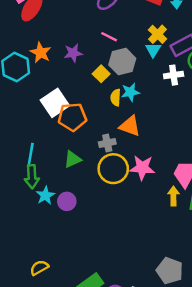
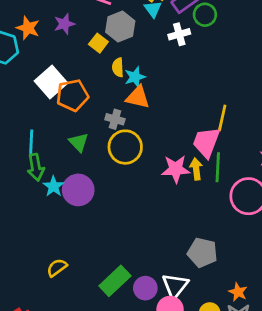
cyan star: (130, 92) -> (135, 77), moved
gray cross: (107, 143) -> (115, 119), turned 35
green triangle: (73, 159) -> (79, 142), turned -42
pink star: (142, 168) -> (176, 169), moved
purple circle: (67, 201) -> (78, 190), size x1.5

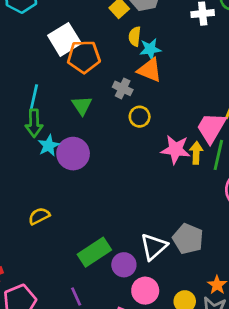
yellow circle: (125, 147) -> (140, 117), moved, size x0.6
yellow semicircle: (57, 268) -> (39, 216), moved
white triangle: (175, 286) -> (154, 247), moved

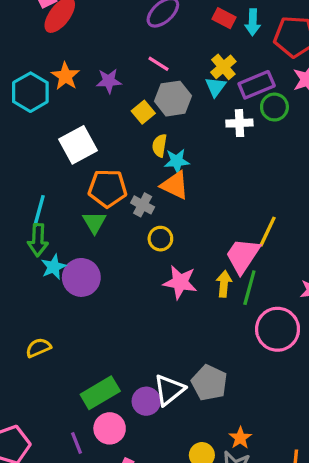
orange pentagon: (84, 57) -> (108, 188), moved
pink star: (176, 149) -> (180, 282), moved
purple circle: (124, 265) -> (146, 401), moved
pink circle: (145, 291) -> (110, 428), moved

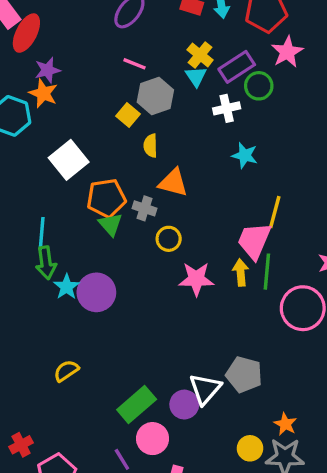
purple star: (109, 81) -> (47, 70), moved
cyan star: (177, 161) -> (245, 155), moved, turned 30
green triangle: (94, 222) -> (110, 224), moved

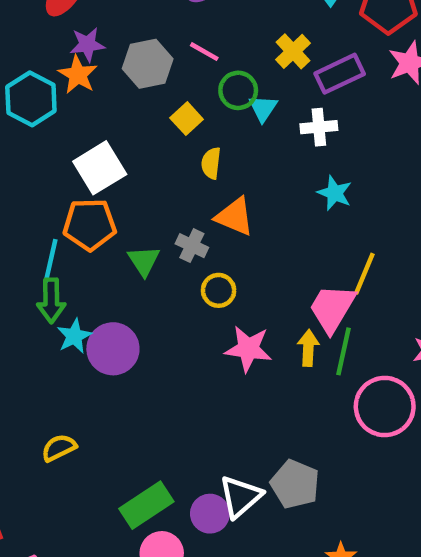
cyan triangle: (196, 77) -> (263, 108), moved
green circle: (259, 86) -> (238, 90), moved
gray hexagon: (155, 96) -> (148, 64), moved
orange pentagon: (106, 198) -> (90, 224), moved

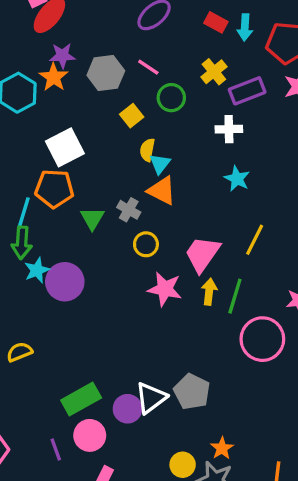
cyan triangle: (263, 108) -> (160, 164), moved
pink trapezoid: (332, 308) -> (202, 254), moved

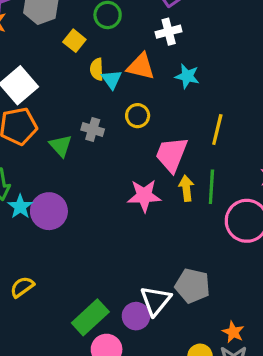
orange triangle: (162, 191) -> (141, 67), moved
yellow circle: (146, 244) -> (138, 116), moved

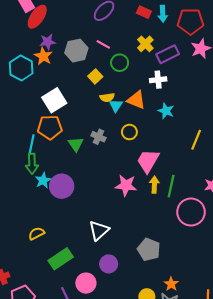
yellow semicircle: (97, 69) -> (107, 97), turned -104
yellow line: (217, 130) -> (196, 140), moved
white triangle: (156, 301) -> (99, 230), moved
green rectangle: (90, 317) -> (61, 259), moved

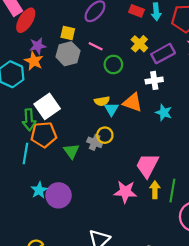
yellow square: (95, 76) -> (68, 33), moved, turned -32
yellow circle: (129, 132) -> (105, 135), moved
green arrow: (32, 164) -> (29, 120), moved

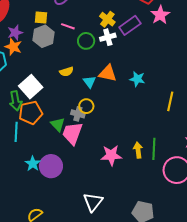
white cross: (154, 80) -> (108, 37), moved
yellow semicircle: (102, 101) -> (66, 72), moved
pink trapezoid: (147, 165) -> (72, 133), moved

